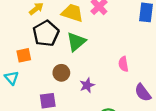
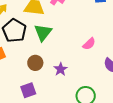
pink semicircle: (123, 64) -> (89, 44), turned -112

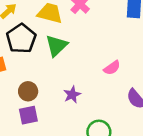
brown circle: (35, 63) -> (28, 91), moved

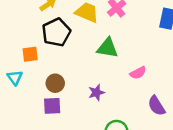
green triangle: (56, 46) -> (107, 48), moved, turned 45

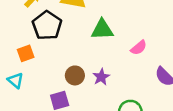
brown circle: (55, 83) -> (75, 75), moved

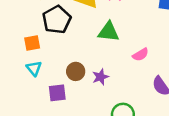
cyan triangle: (15, 80) -> (34, 68), moved

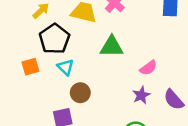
cyan triangle: (34, 68) -> (65, 67), moved
purple star: (100, 77) -> (141, 95), moved

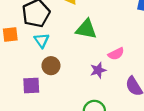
purple star: (141, 95) -> (98, 70), moved

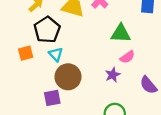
green triangle: (86, 29) -> (121, 33), moved
brown circle: (51, 66) -> (68, 77), size x1.5

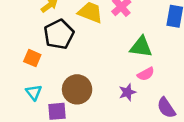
orange square: (26, 53) -> (32, 58), turned 32
cyan triangle: (56, 54) -> (34, 92), moved

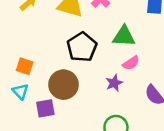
black pentagon: (59, 34) -> (82, 47), moved
orange square: (32, 58) -> (25, 66), moved

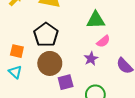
black pentagon: (82, 47) -> (46, 35), moved
purple square: (45, 108) -> (66, 82), moved

